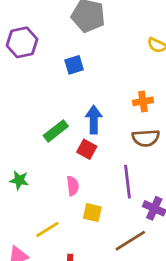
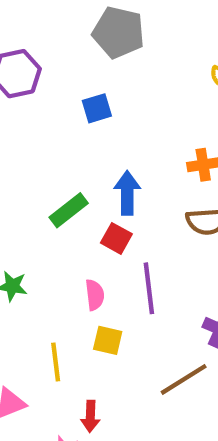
purple line: (128, 182) -> (149, 288), moved
yellow square: (92, 213) -> (108, 340), moved
yellow line: (47, 229) -> (56, 362), turned -65

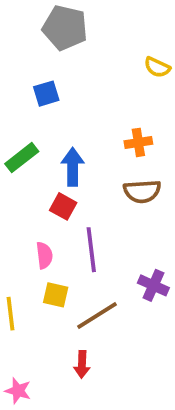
green rectangle: (69, 210) -> (22, 158), moved
brown line: (184, 379) -> (97, 315), moved
red arrow: (90, 416) -> (82, 364), moved

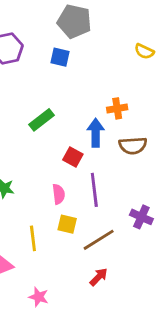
blue square: (46, 94) -> (60, 57), moved, turned 30
orange cross: (138, 142) -> (117, 108), moved
blue arrow: (73, 167) -> (96, 133), moved
red arrow: (82, 364) -> (99, 277), moved, turned -138

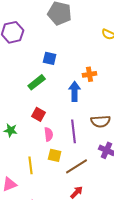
blue square: (60, 57) -> (50, 58), moved
brown semicircle: (133, 146) -> (101, 121), moved
red square: (73, 157) -> (39, 114), moved

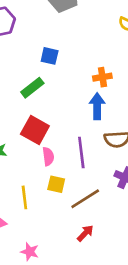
blue arrow: (75, 91) -> (97, 106), moved
red square: (39, 114) -> (35, 130), size x1.5

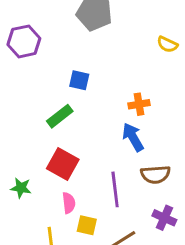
blue arrow: (97, 106) -> (133, 137), turned -30
pink semicircle: (48, 156) -> (69, 203), moved

